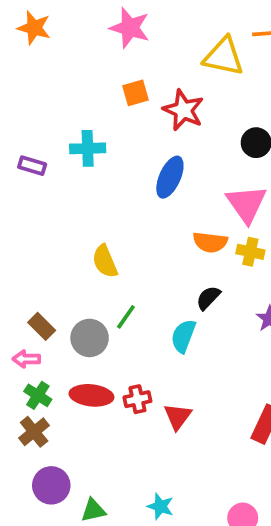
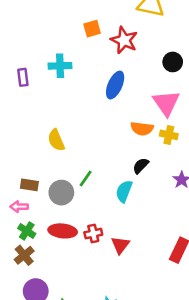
purple rectangle: (32, 166) -> (23, 77), turned 66
yellow semicircle: (105, 261) -> (56, 140), moved
brown rectangle: (42, 326) -> (29, 185), turned -36

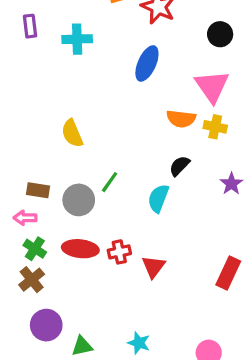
purple rectangle: (23, 77) -> (30, 26), moved

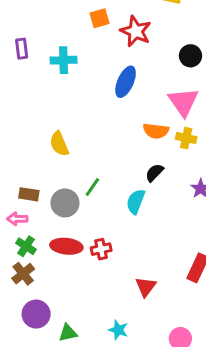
red triangle: (153, 267) -> (146, 287), moved

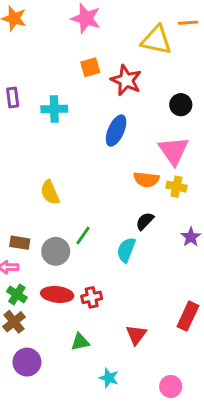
green triangle: (68, 333) -> (80, 342), moved

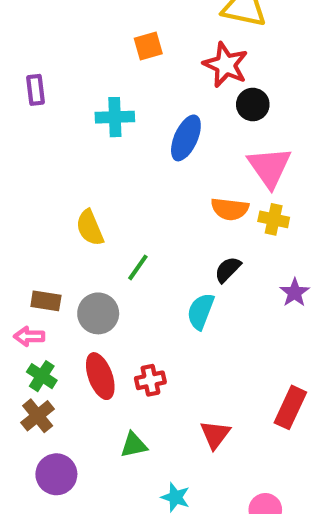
red star: (126, 80) -> (226, 65), moved
black circle: (181, 105) -> (253, 104), moved
cyan cross: (54, 109) -> (115, 117), moved
green line: (83, 236) -> (138, 267), moved
red ellipse: (57, 294) -> (100, 376), turned 64

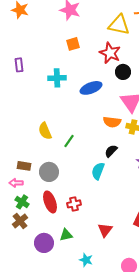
blue ellipse: (186, 138) -> (91, 88), turned 45
green line: (138, 267) -> (69, 141), moved
purple circle: (56, 474) -> (44, 243), moved

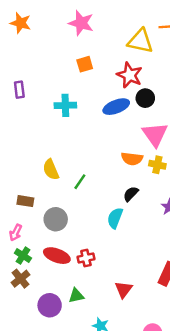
blue ellipse: (91, 88) -> (116, 107), moved
brown rectangle: (24, 166) -> (25, 201), moved
pink arrow: (16, 183) -> (16, 233), turned -64
red ellipse: (50, 202) -> (57, 256), turned -50

